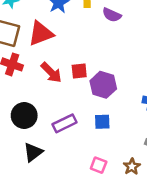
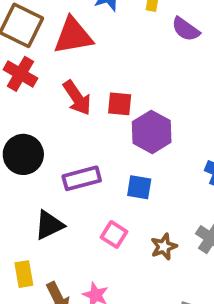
black triangle: (33, 152) -> (49, 225), moved
pink square: (99, 165) -> (114, 234), moved
brown star: (132, 167) -> (164, 247), moved

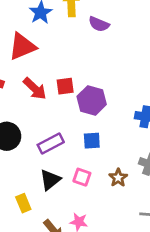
black triangle: (49, 225) -> (50, 180), moved
yellow rectangle: (24, 274) -> (23, 203), moved

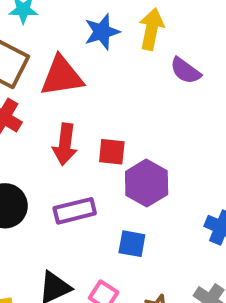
red arrow: (35, 89) -> (65, 144), turned 40
purple rectangle: (51, 144) -> (75, 211), moved

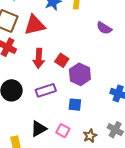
purple semicircle: (185, 71) -> (104, 28), moved
red square: (112, 152) -> (62, 60), turned 32

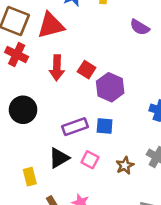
purple rectangle: (46, 90) -> (75, 127), moved

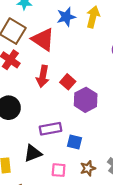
red triangle: (51, 25) -> (43, 40), turned 40
blue square: (105, 126) -> (75, 142), moved
pink square: (90, 160) -> (59, 170), moved, turned -32

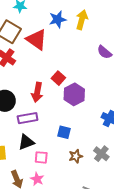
red arrow: (43, 76) -> (37, 92), moved
purple rectangle: (51, 129) -> (28, 118), moved
pink square: (59, 170) -> (41, 157), moved

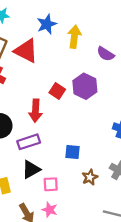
yellow arrow: (82, 20) -> (74, 37), moved
purple hexagon: (74, 94) -> (85, 86), moved

